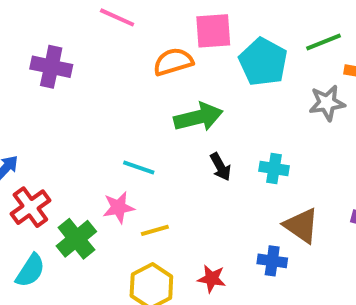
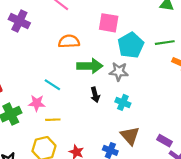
orange semicircle: (173, 62) -> (69, 41), moved
gray star: (327, 103) -> (119, 72), moved

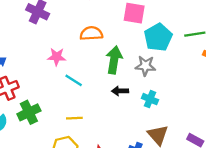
green arrow: (90, 66) -> (114, 60), turned -80
black arrow: (95, 95) -> (120, 91), turned 104
pink star: (37, 103) -> (57, 57), moved

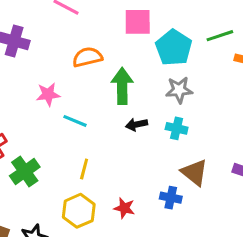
gray star: (145, 66) -> (179, 90), moved
yellow line: (74, 118) -> (84, 169), turned -63

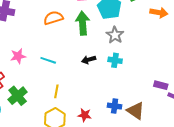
green arrow: (122, 86) -> (83, 23), moved
gray star: (179, 90) -> (115, 35), turned -30
pink star: (48, 94) -> (18, 56), moved
brown triangle: (194, 173) -> (136, 111), moved

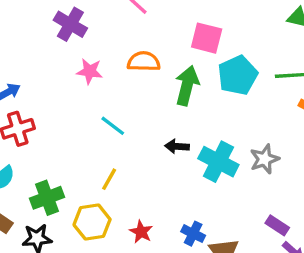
gray star: (115, 35) -> (264, 159), moved
pink star: (18, 56) -> (90, 71), moved
cyan cross: (115, 60) -> (218, 162), size x1.6
green cross: (18, 96) -> (47, 198), moved

